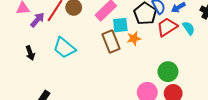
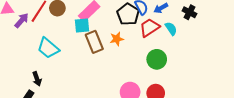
cyan square: (120, 25) -> (82, 26), moved
black arrow: (30, 53) -> (37, 79), moved
green circle: (168, 72) -> (157, 59), moved

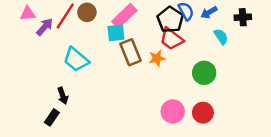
black cross: (189, 12) -> (243, 17), turned -32
red trapezoid: (150, 28) -> (172, 39), moved, turned -110
orange star: (117, 39) -> (157, 58), moved

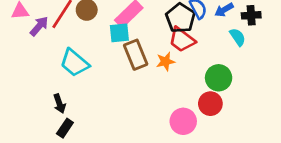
black cross: (243, 17) -> (251, 15), moved
red circle: (203, 113) -> (210, 104), moved
black rectangle: (52, 117) -> (65, 128), moved

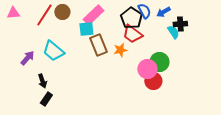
black cross: (251, 15) -> (180, 24), moved
purple arrow: (39, 26) -> (27, 58), moved
pink circle: (183, 121) -> (147, 69), moved

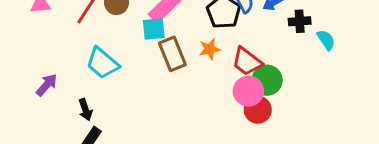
cyan semicircle: (173, 32) -> (326, 40), moved
red trapezoid: (132, 34) -> (247, 62), moved
orange star: (120, 50) -> (210, 49), moved
purple arrow: (27, 58) -> (47, 85), moved

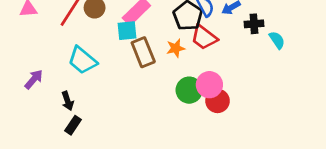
red trapezoid: (247, 62) -> (204, 37), moved
green circle: (267, 80) -> (189, 90), moved

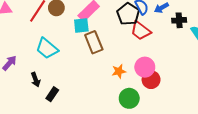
orange star: (176, 48) -> (119, 71), moved
green circle: (189, 90) -> (129, 98), moved
black rectangle: (73, 125) -> (52, 94), moved

